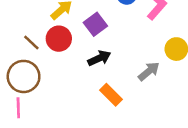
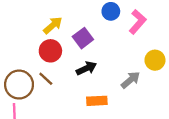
brown line: (31, 43) -> (46, 79), moved
orange rectangle: (111, 95) -> (97, 101), turned -48

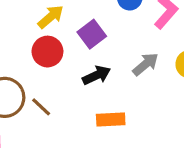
brown line: (46, 79) -> (41, 107), moved
gray arrow: (131, 80) -> (146, 64), moved

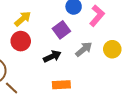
purple square: (92, 34) -> (61, 30), moved
brown line: (41, 107) -> (12, 88), moved

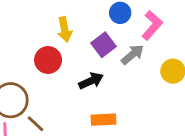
yellow arrow: (23, 19) -> (65, 29), moved, turned 120
gray arrow: (84, 49) -> (133, 54), moved

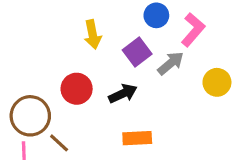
red circle: (48, 60) -> (77, 89), moved

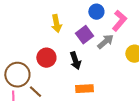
black arrow: (123, 93) -> (75, 61), turned 96

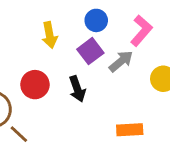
blue circle: (96, 12) -> (96, 20), moved
orange rectangle: (84, 89) -> (130, 130), moved

